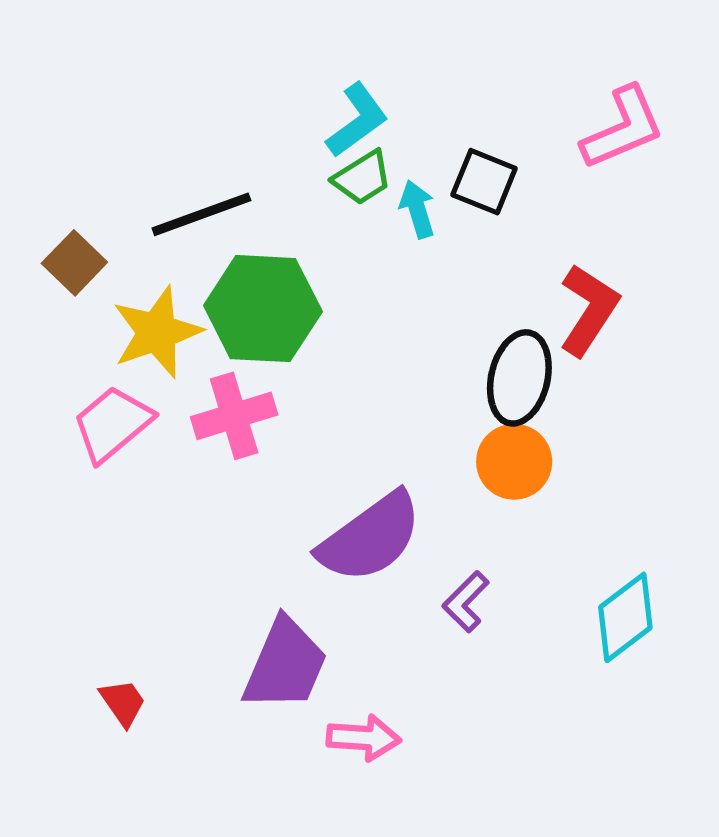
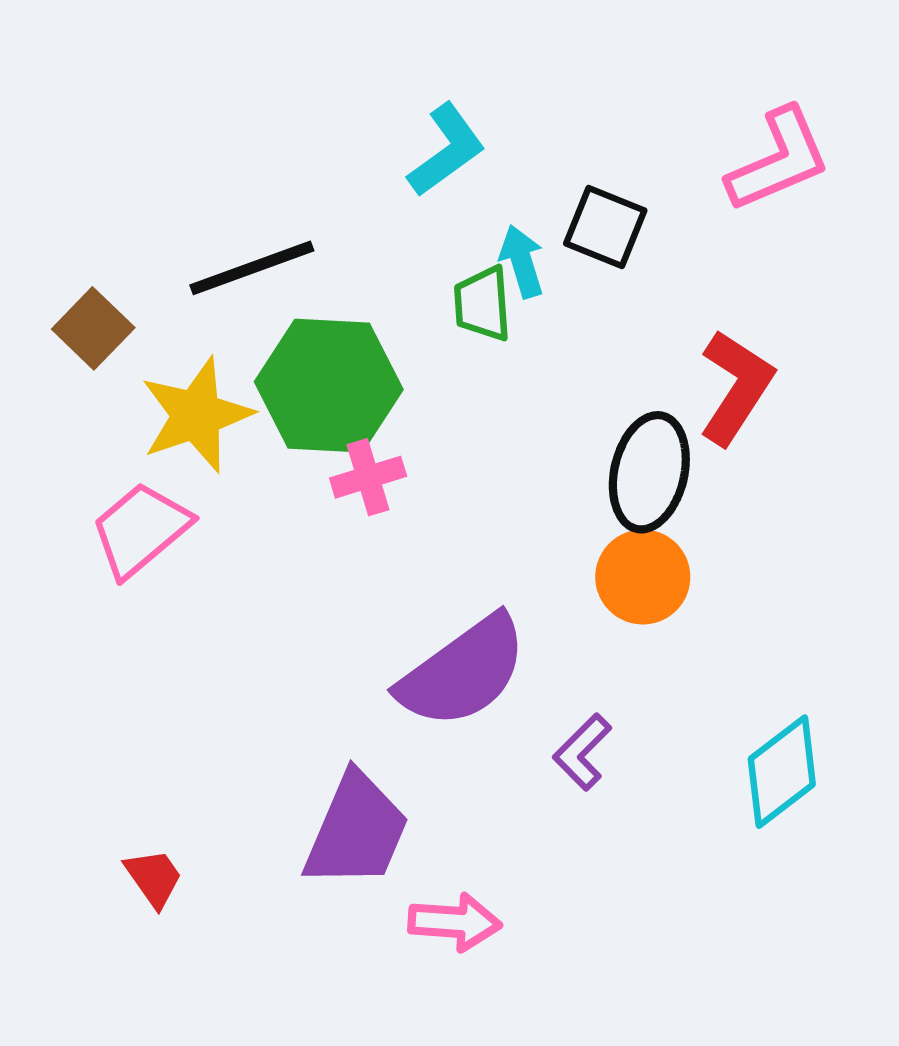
green trapezoid: (362, 178) -> (483, 304), moved, turned 118
pink cross: (234, 416) -> (368, 477), moved, size x0.7

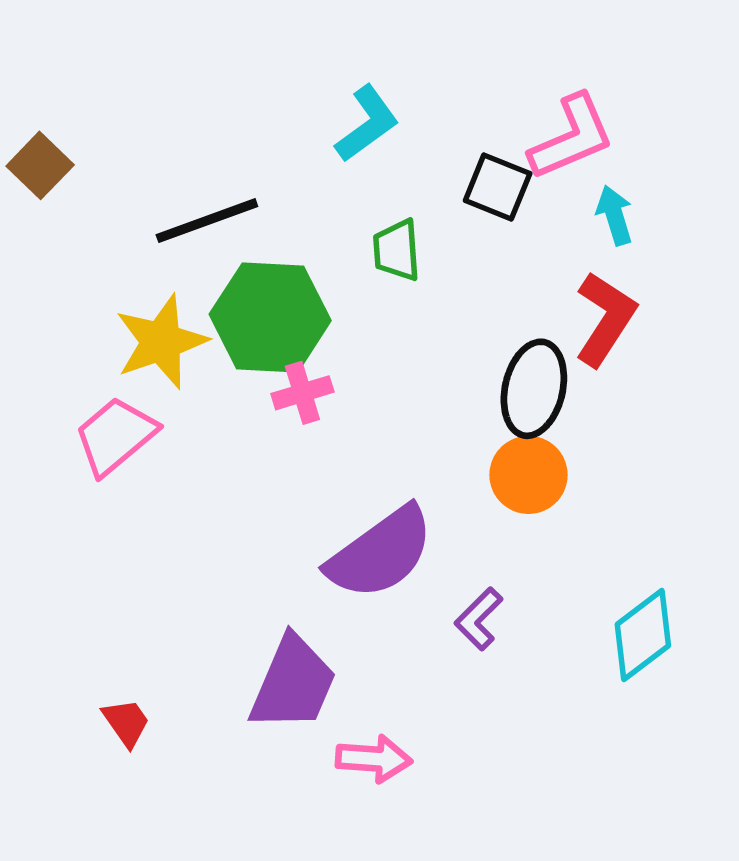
pink L-shape: (779, 160) -> (572, 137), moved
cyan arrow: (522, 261) -> (615, 215), moved
brown square: (93, 328) -> (40, 165), moved

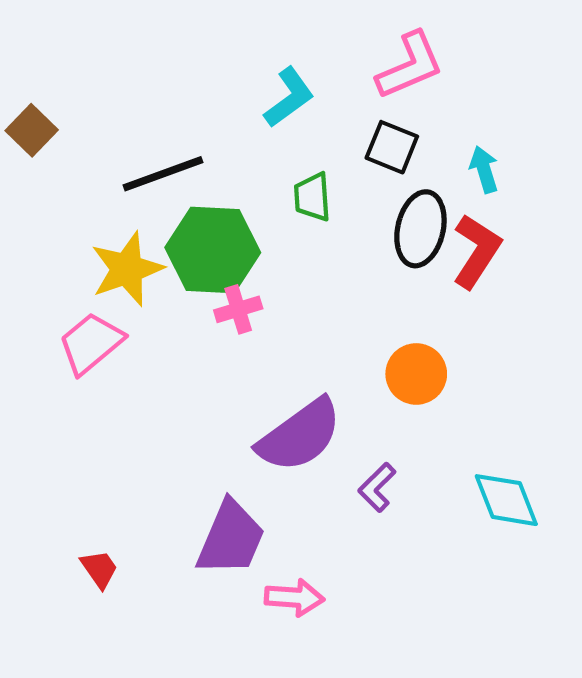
pink L-shape: (572, 137) -> (410, 66), moved
black ellipse: (534, 389) -> (420, 229), moved
cyan diamond: (643, 635) -> (506, 500), turned -74

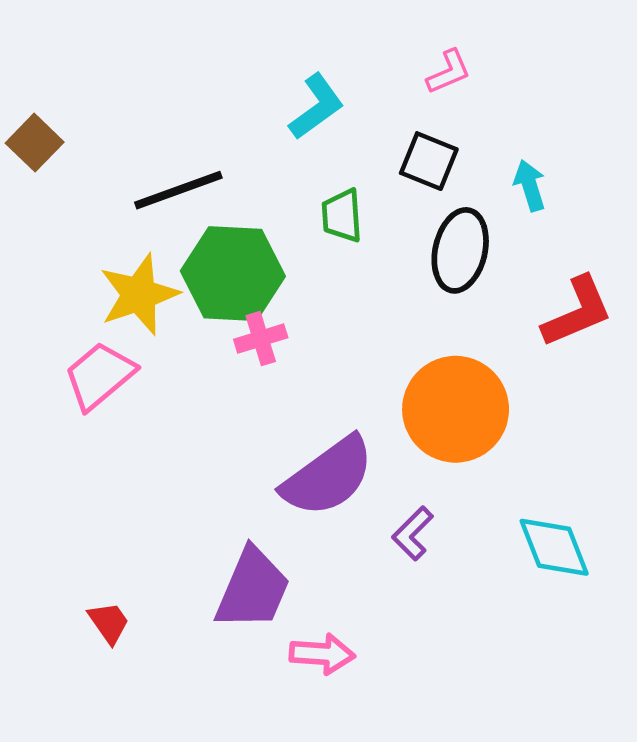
pink L-shape: (410, 66) -> (449, 72), size x0.6
red L-shape: (477, 251) -> (577, 312), moved, turned 34
orange circle: (416, 374) -> (456, 409), size x1.6

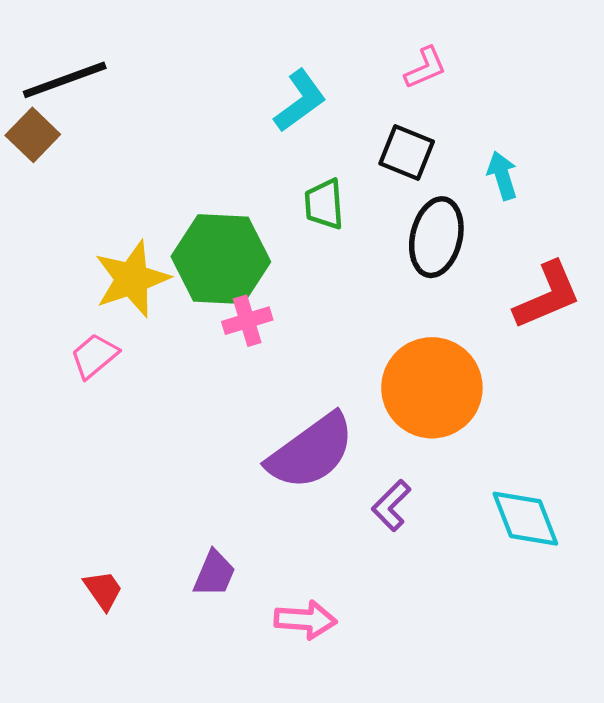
black line: (178, 190) -> (65, 80), moved
pink trapezoid: (100, 376) -> (94, 356), size x0.7
purple trapezoid: (253, 589) -> (214, 574), moved, size x0.6

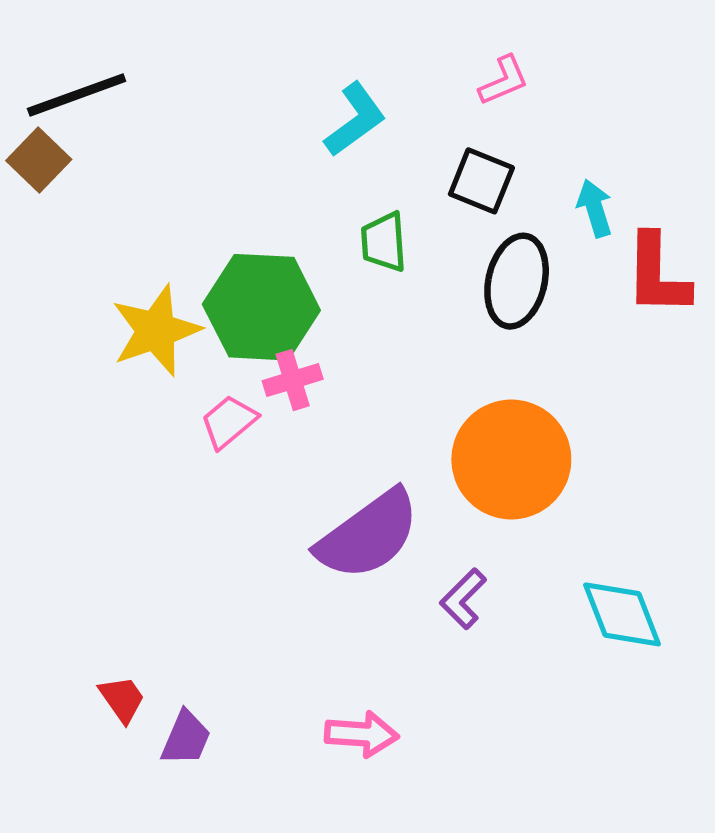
red L-shape: (547, 295) -> (657, 275), moved, turned 114
pink trapezoid: (94, 356) -> (229, 422), moved
purple trapezoid: (214, 574) -> (186, 738), moved

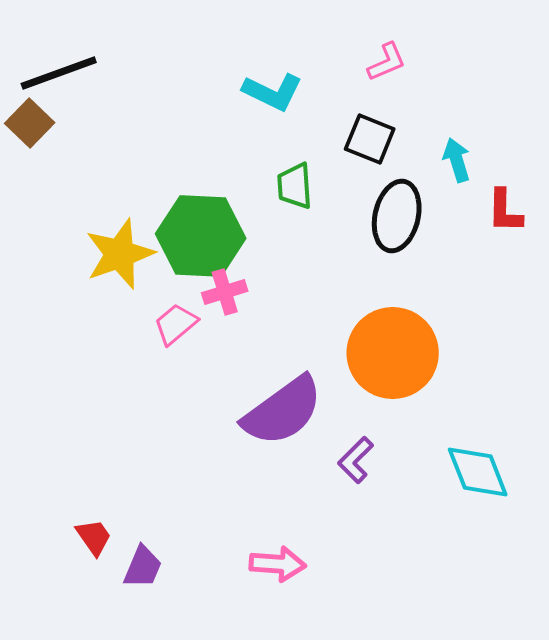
cyan L-shape: (355, 120) -> (273, 92), turned 62
red L-shape: (657, 275) -> (505, 211), size x0.7

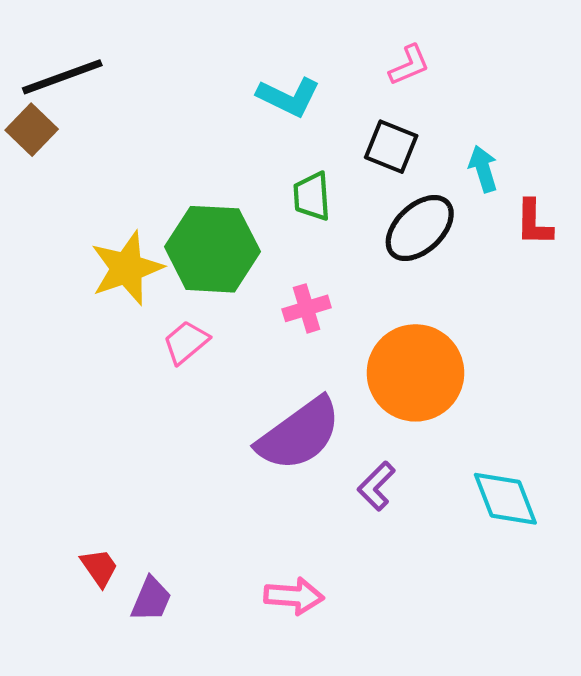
black ellipse: (397, 216) -> (420, 228), turned 34
pink cross: (225, 292) -> (307, 308), moved

